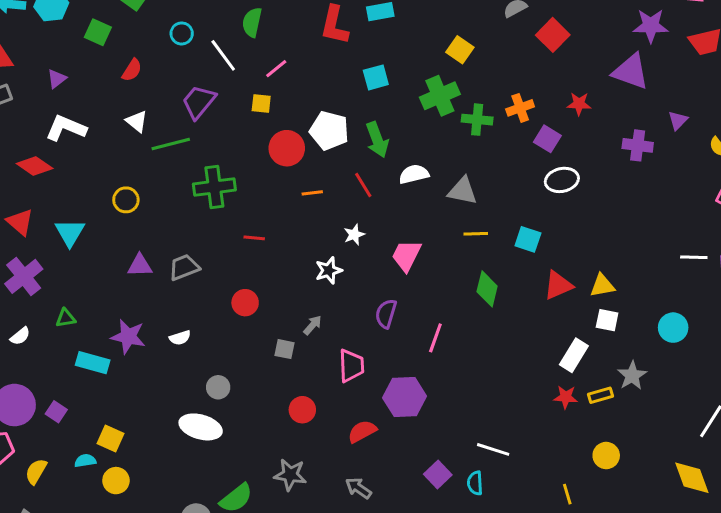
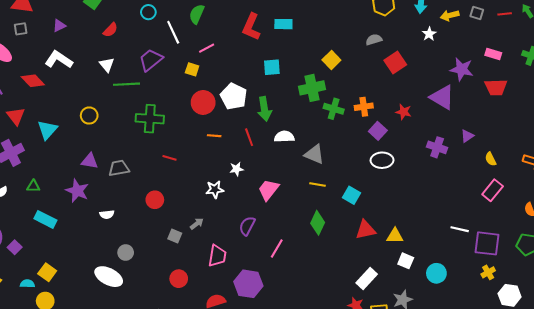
white square: (607, 320) -> (406, 261), moved
purple star: (128, 337) -> (77, 191), moved

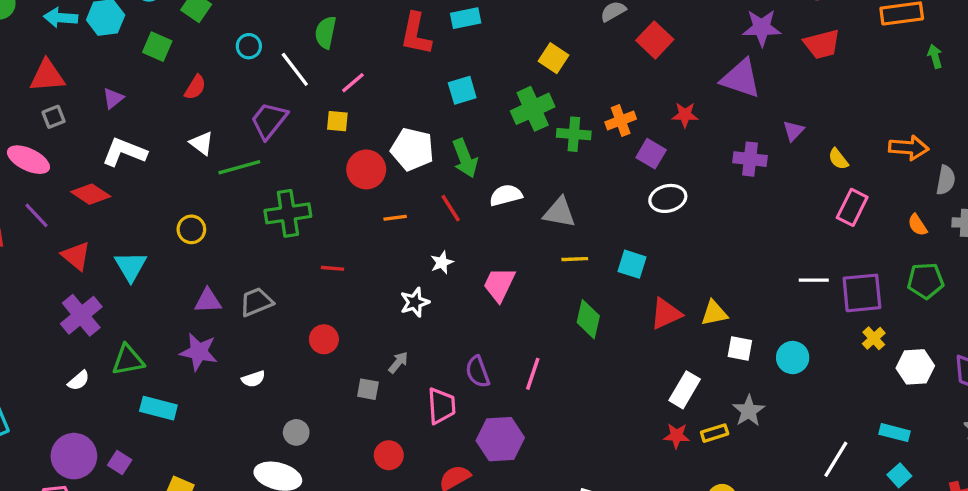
green triangle: (33, 186) -> (128, 360), size x1.5
purple semicircle: (247, 226) -> (478, 372), moved, turned -36

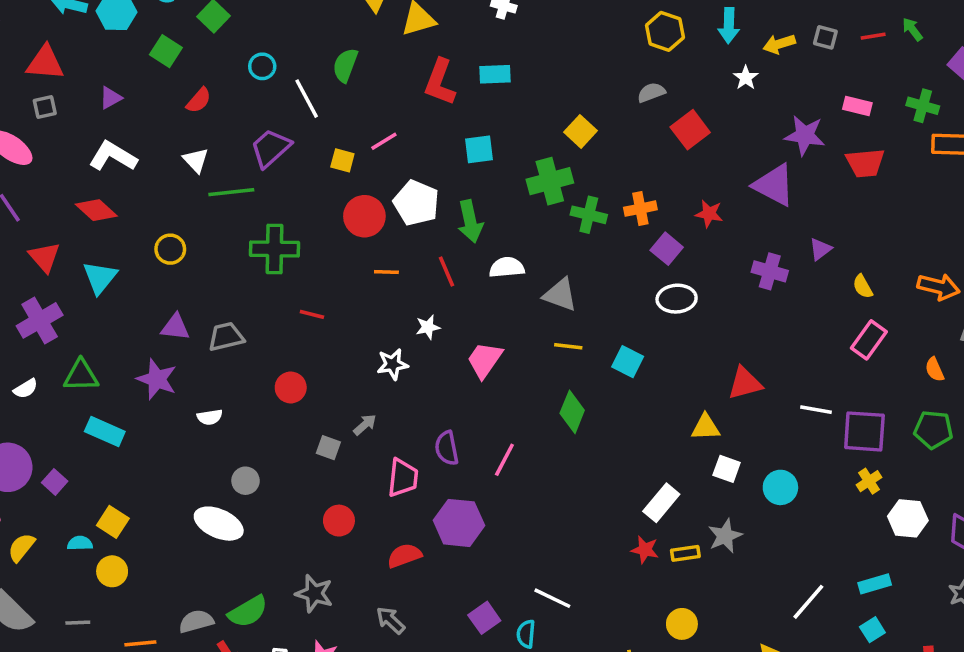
pink line: (353, 83) -> (384, 141), moved
red diamond: (91, 194) -> (96, 210), moved
red triangle: (666, 314) -> (745, 383), moved
cyan rectangle: (894, 433) -> (875, 584), turned -40

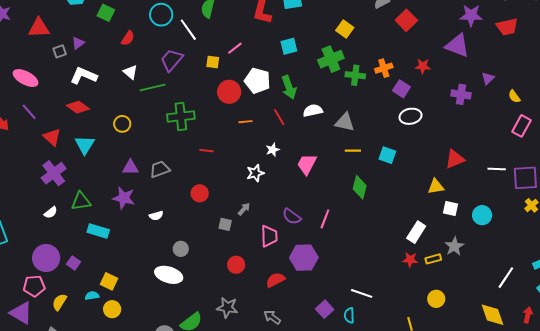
cyan circle: (262, 66) -> (161, 15), size x1.5
gray square: (45, 107) -> (60, 51), moved
purple semicircle: (447, 448) -> (292, 216), turned -36

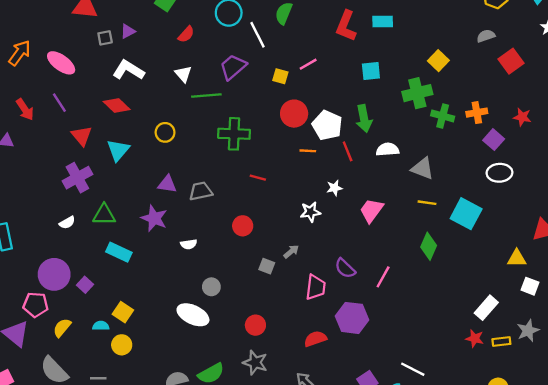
white pentagon: (257, 81) -> (327, 125), moved
cyan square: (387, 155) -> (466, 214), size x1.5
red circle: (236, 265) -> (255, 325), moved

